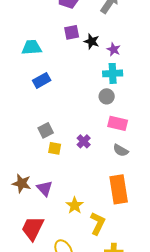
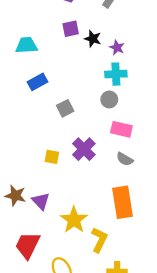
gray square: (46, 130) -> (65, 108), moved
purple cross: (84, 141) -> (84, 149), size x1.5
yellow star: (75, 205) -> (74, 220), size x1.4

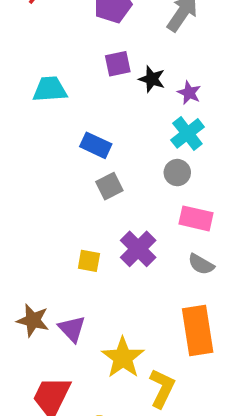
cyan cross: (116, 74) -> (187, 133), turned -35
blue rectangle: (37, 82) -> (96, 145), moved, turned 54

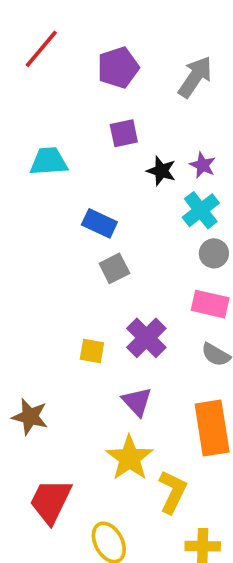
black star: (152, 79) -> (161, 171), moved
gray circle: (177, 173) -> (214, 253), moved
purple triangle: (72, 329) -> (137, 402), moved

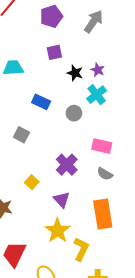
gray circle: (214, 253) -> (74, 113), moved
gray square: (114, 268) -> (21, 135), moved, turned -35
yellow square: (92, 351) -> (32, 182), moved, turned 32

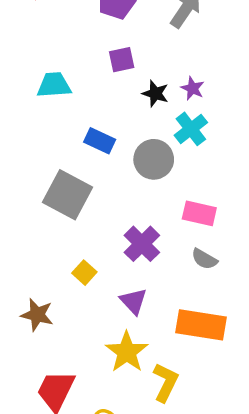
gray circle: (74, 113) -> (154, 159), size x1.5
gray square: (21, 135) -> (68, 195), size x1.8
orange rectangle: (103, 214) -> (201, 325), turned -72

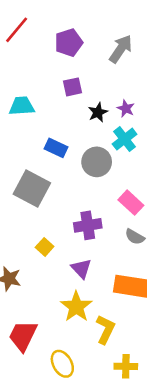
black star: (155, 93) -> (98, 112), turned 30
pink rectangle: (199, 213) -> (131, 203), turned 30
purple cross: (142, 244) -> (88, 225), turned 36

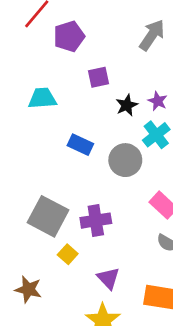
purple pentagon: (69, 43) -> (69, 36), moved
gray square: (32, 189) -> (48, 216), moved
purple cross: (88, 225) -> (96, 221), moved

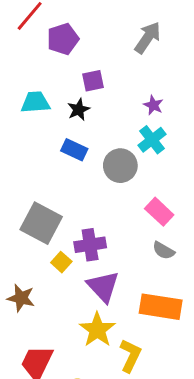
black star: (127, 105) -> (79, 109), moved
purple cross: (96, 221) -> (90, 245), moved
purple triangle: (108, 278) -> (103, 287), size x1.4

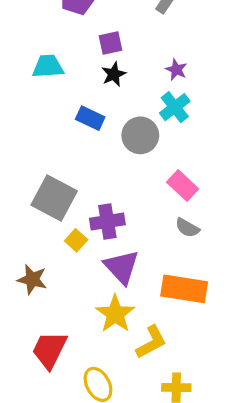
black star: (79, 109) -> (114, 74), moved
yellow L-shape: (130, 356) -> (151, 342), turned 36

